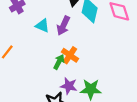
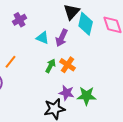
green arrow: (59, 62) -> (51, 66), moved

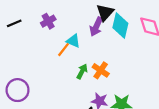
purple arrow: (62, 38) -> (96, 27), moved
orange line: (11, 62) -> (63, 50), moved

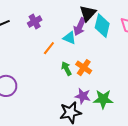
cyan triangle: (73, 41) -> (69, 38), moved
green arrow: (82, 71) -> (66, 69), turned -56

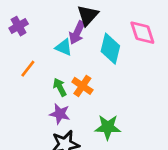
cyan diamond: (102, 26) -> (110, 49), moved
orange line: (49, 48) -> (28, 69), moved
purple star: (83, 96) -> (60, 114), moved

